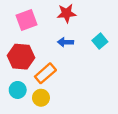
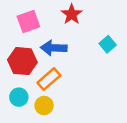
red star: (67, 13) -> (72, 14), turned -30
blue arrow: (65, 42) -> (54, 48), moved, size x1.5

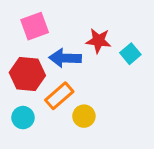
red star: (72, 14) -> (98, 41), moved, turned -30
yellow circle: (44, 106) -> (84, 116), moved

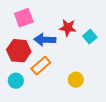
yellow circle: (84, 116) -> (76, 80), moved

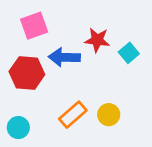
orange rectangle: (41, 66) -> (73, 115), moved
cyan circle: (16, 81) -> (18, 128), moved

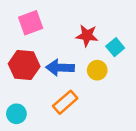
blue arrow: (64, 57) -> (60, 68), moved
yellow circle: (109, 115) -> (97, 70), moved

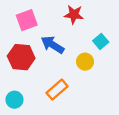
red star: (87, 36) -> (74, 15), moved
blue arrow: (60, 68) -> (53, 45), moved, turned 30

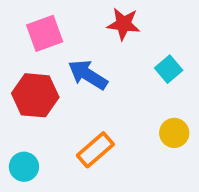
yellow circle: (85, 62) -> (174, 133), moved

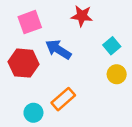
yellow circle: (174, 133) -> (117, 74), moved
cyan circle: (24, 167) -> (33, 113), moved

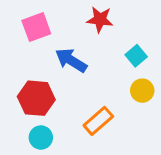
red hexagon: (24, 63) -> (36, 98), moved
orange rectangle: (63, 99) -> (98, 121), moved

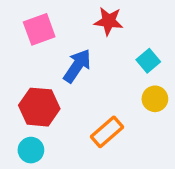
blue arrow: (71, 60) -> (77, 66), turned 92
cyan circle: (41, 138) -> (31, 150), moved

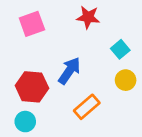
blue arrow: (77, 66) -> (69, 71), moved

